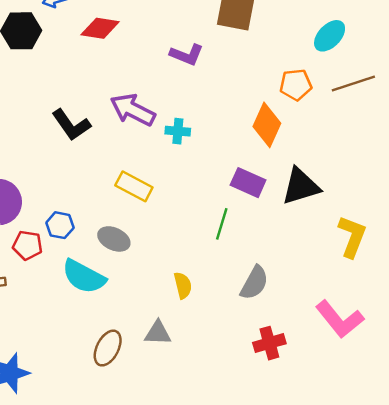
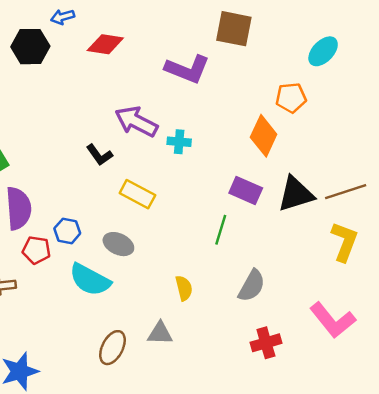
purple L-shape: (187, 55) -> (187, 69), size x1.4
brown line: (353, 83) -> (346, 192), moved
black L-shape: (71, 125) -> (99, 155), moved, size x0.7

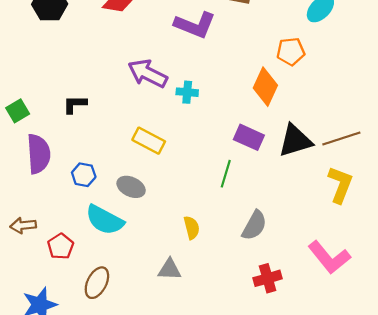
black L-shape: (99, 155) -> (75, 104), moved, turned 125
red pentagon: (36, 250) -> (61, 246), moved, turned 30
brown ellipse: (112, 348) -> (97, 283), moved

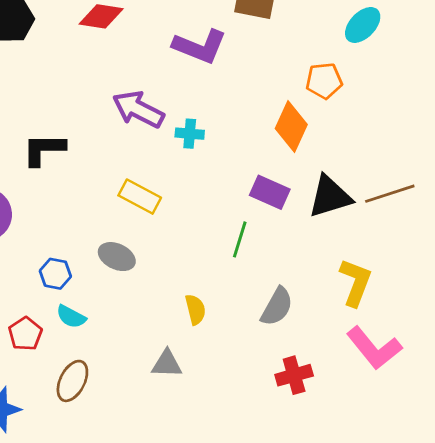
black L-shape: (75, 104) -> (44, 149), size x1.4
blue hexagon: (84, 175) -> (55, 274), moved
yellow L-shape: (340, 185) -> (356, 282), moved
cyan semicircle: (105, 220) -> (71, 317), moved, size x0.6

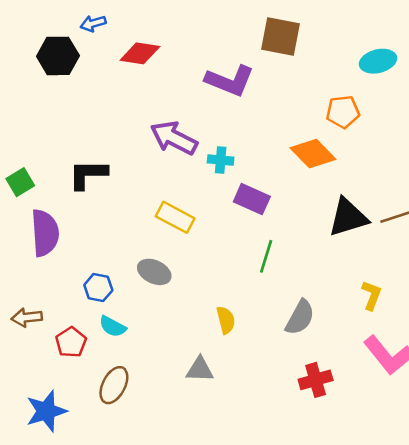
cyan ellipse: (363, 25) -> (378, 61), turned 32
orange diamond: (291, 126) -> (313, 154), turned -69
purple rectangle: (270, 192) -> (252, 199), moved
yellow L-shape: (356, 282) -> (372, 295), size x0.7

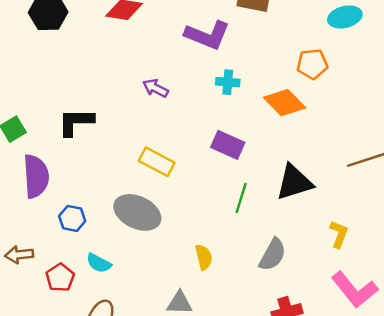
purple arrow: (174, 138) -> (155, 88), size x0.6
cyan cross: (221, 160) -> (228, 82), moved
black triangle: (348, 217) -> (294, 182), moved
gray ellipse: (154, 272) -> (137, 212), size x1.5
blue hexagon: (98, 288) -> (72, 218), moved

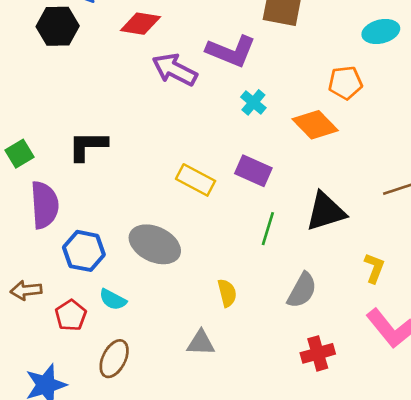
cyan cross: (228, 82) -> (253, 102), turned 35
purple arrow: (155, 88) -> (175, 70), moved, size x1.6
yellow rectangle: (157, 162) -> (196, 180), moved
blue hexagon: (72, 218) -> (84, 251), size x1.4

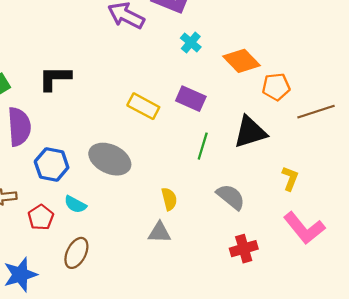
orange pentagon: (345, 83) -> (276, 87), moved
gray semicircle: (302, 290) -> (231, 197), turned -80
gray triangle: (201, 343) -> (159, 232), moved

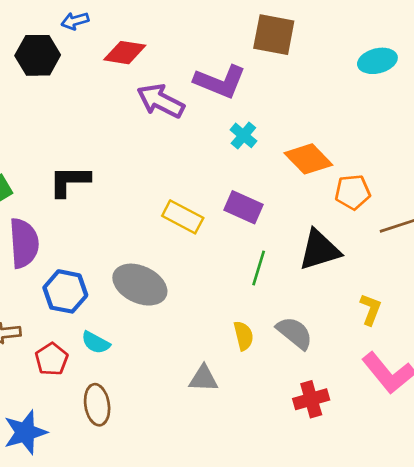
yellow semicircle: (169, 199) -> (243, 336), moved
brown ellipse: (76, 253) -> (97, 405), turned -36

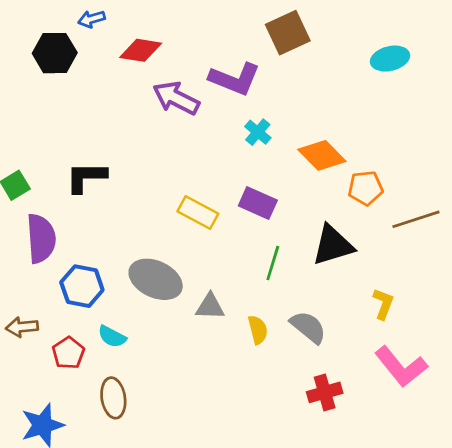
brown square: (274, 35) -> (288, 33), turned -36
gray triangle: (203, 378) -> (210, 307), moved

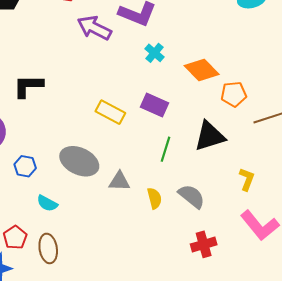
blue hexagon: (82, 286) -> (25, 166), size x0.7
red pentagon: (68, 353) -> (15, 237), moved

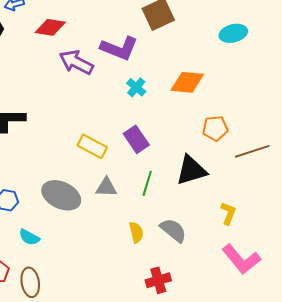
orange diamond: (202, 70) -> (187, 82), moved, turned -40
purple rectangle: (154, 105) -> (136, 139), turned 32
gray triangle: (119, 181) -> (106, 187), moved
red cross: (204, 244) -> (158, 280), moved

